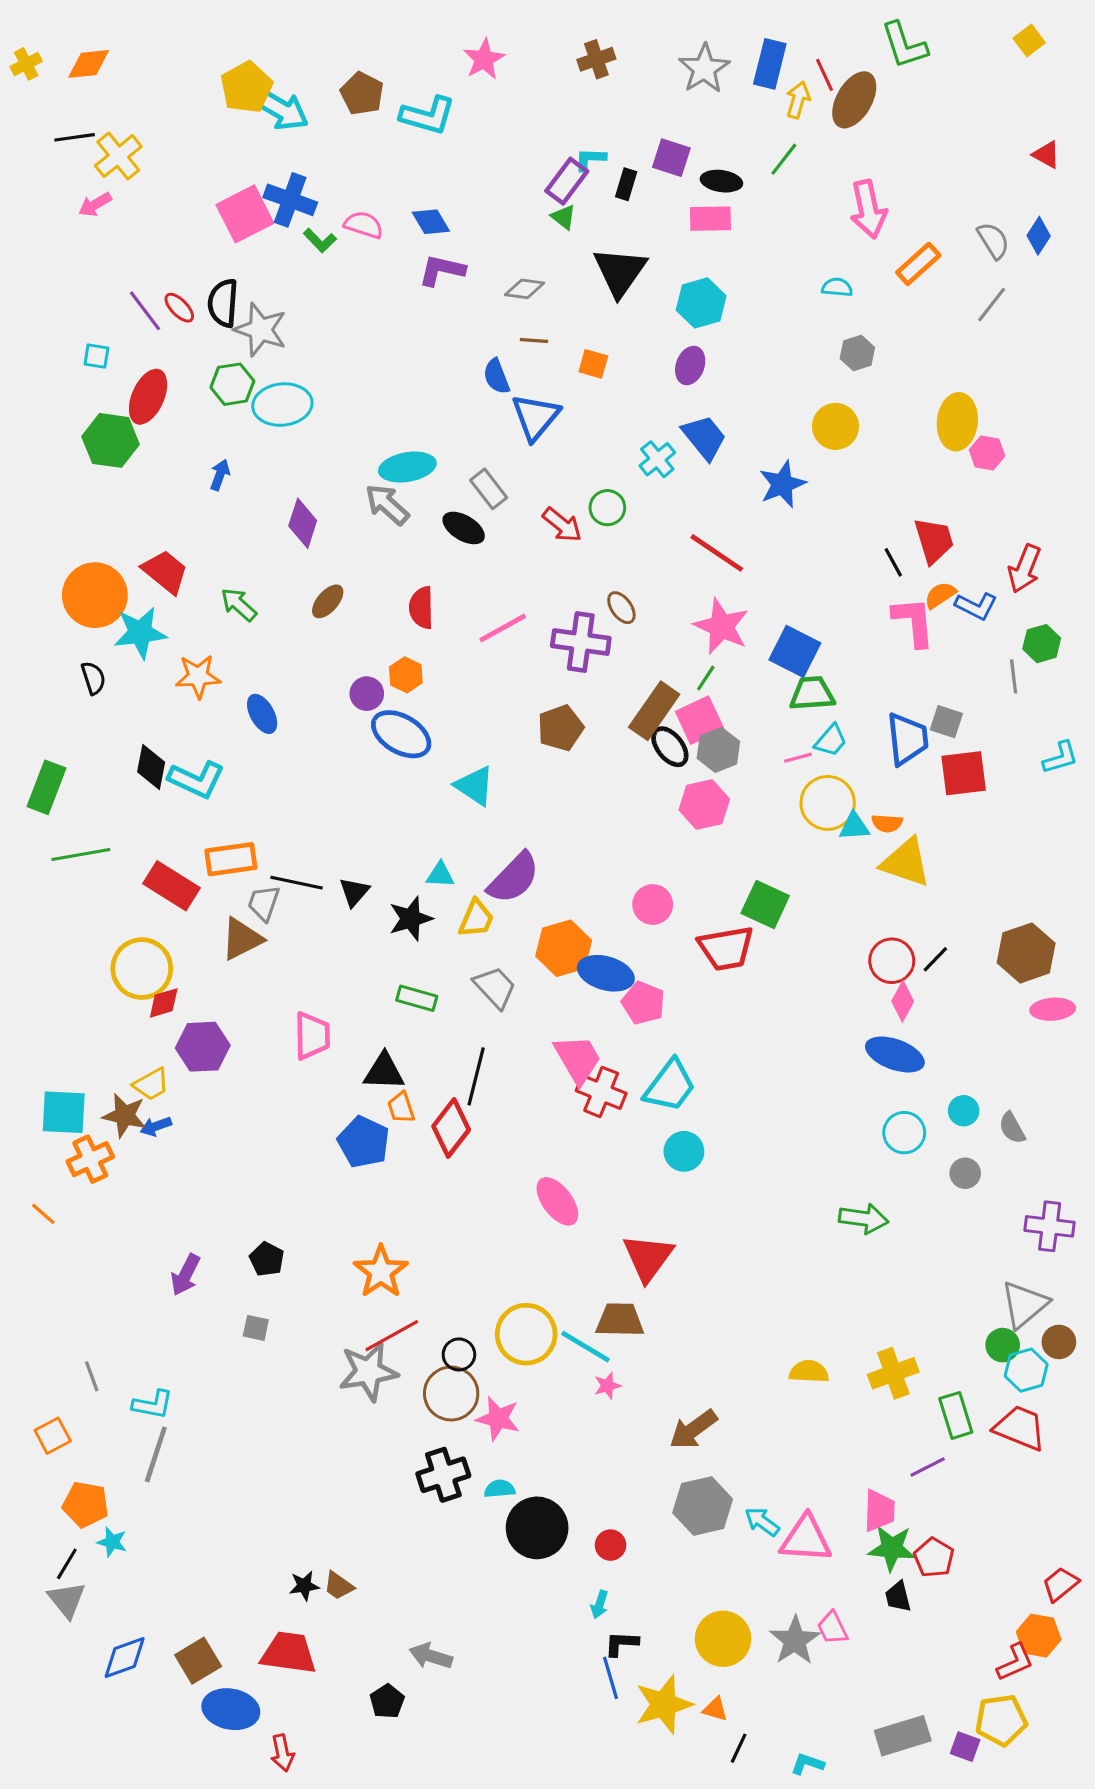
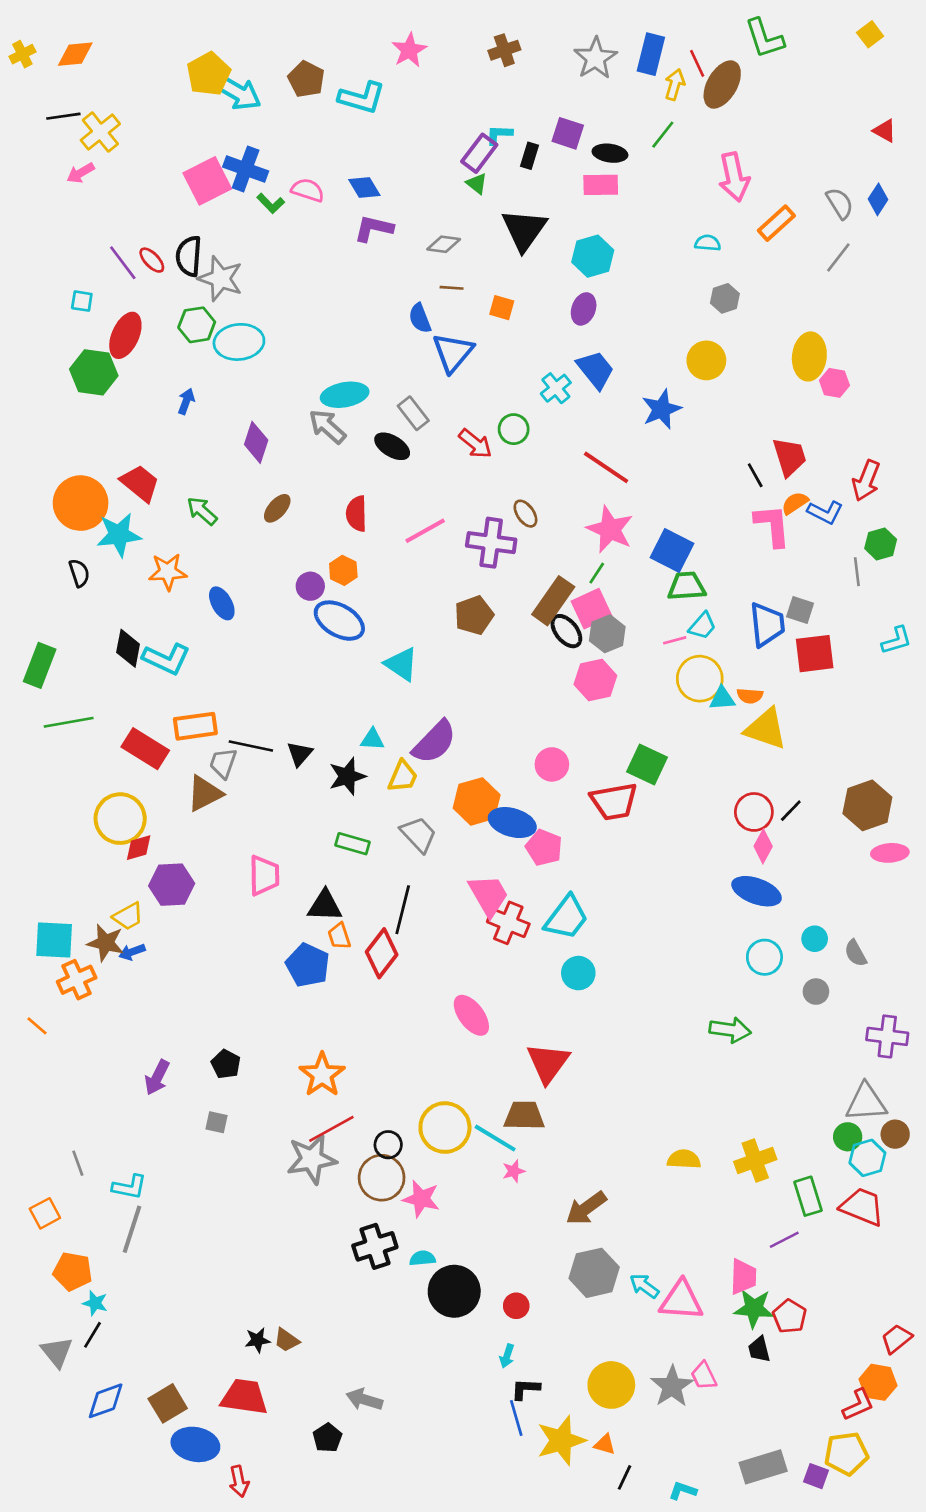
gray triangle: (1025, 1304) -> (866, 1102), turned 36
black line: (67, 1564) -> (92, 1335), moved

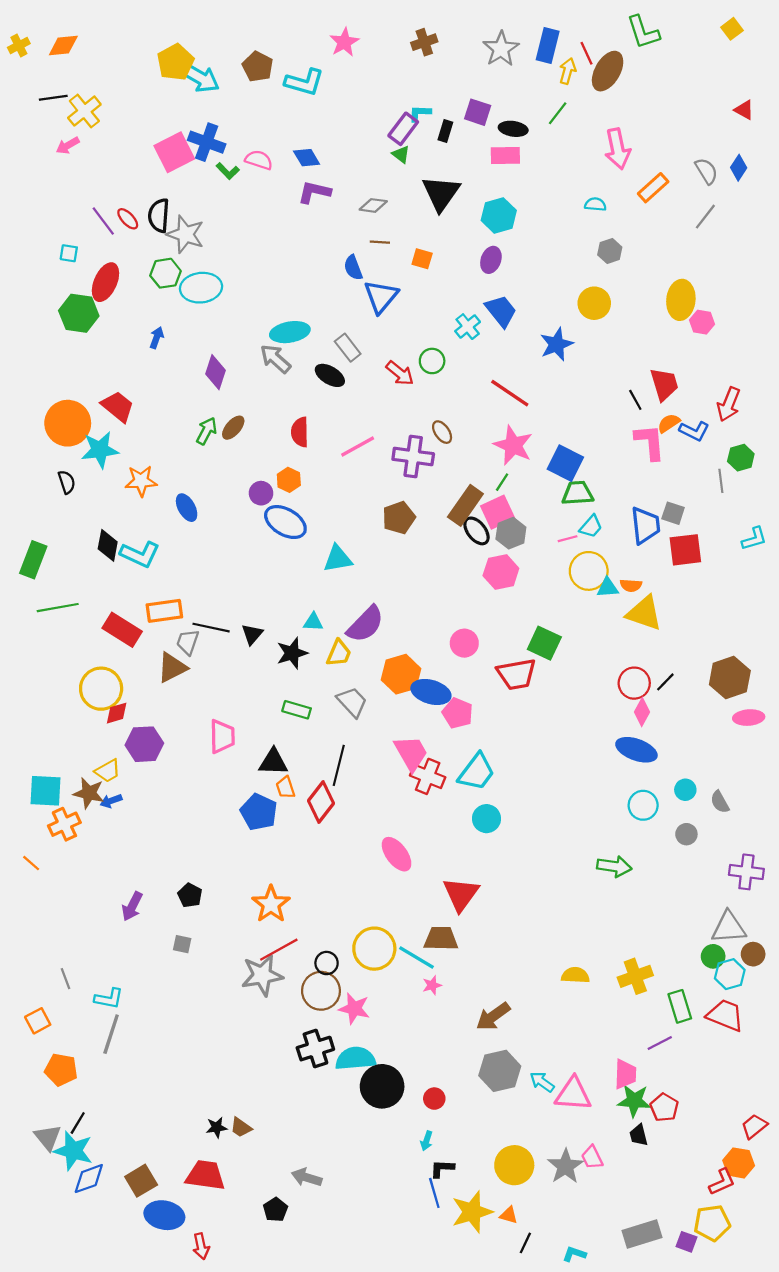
green arrow: (202, 511) -> (207, 431), moved, turned 76
cyan triangle: (401, 664) -> (338, 559), turned -44
cyan semicircle: (422, 1258) -> (355, 1059), size x1.8
cyan star: (95, 1303) -> (73, 1151), moved, size x1.8

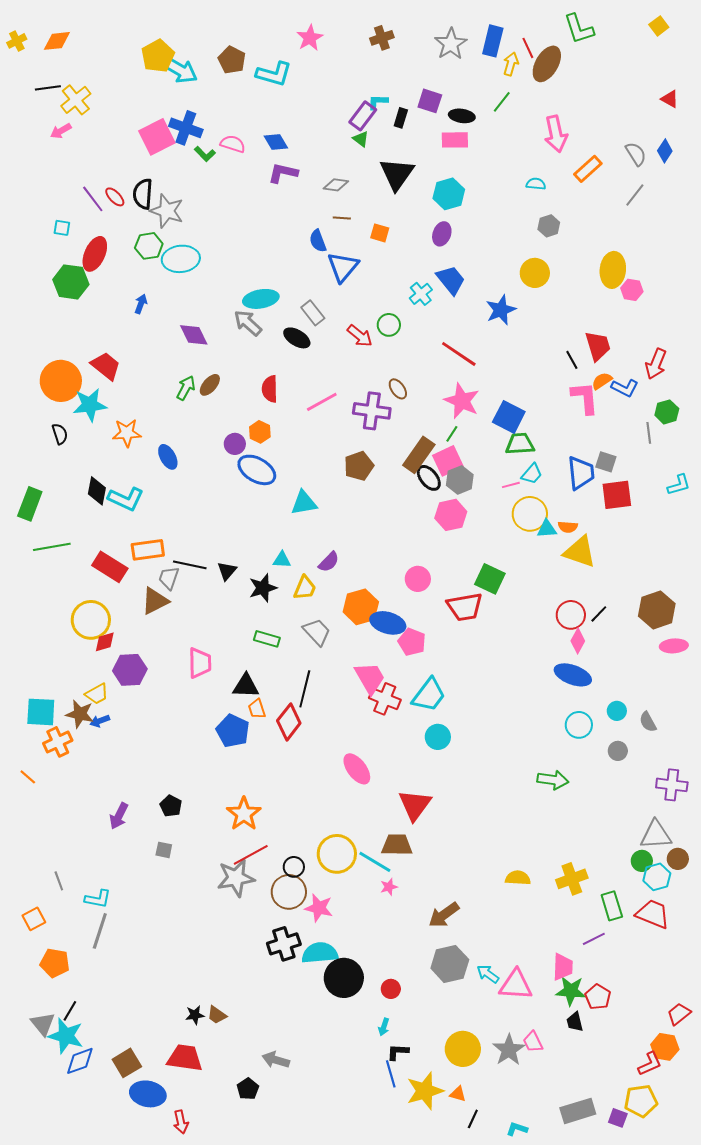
purple diamond: (215, 372) -> (194, 335), turned -44
purple semicircle: (365, 624) -> (329, 562), size x0.6

